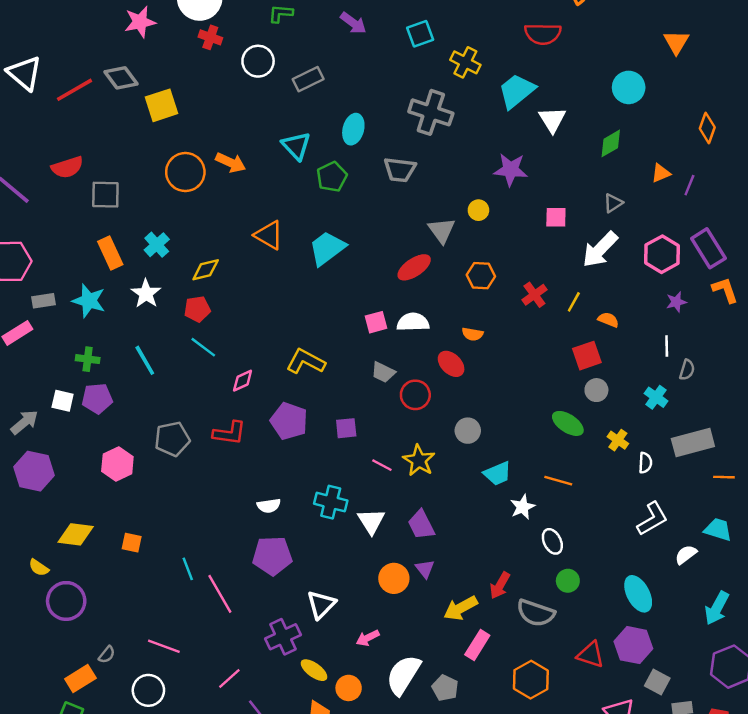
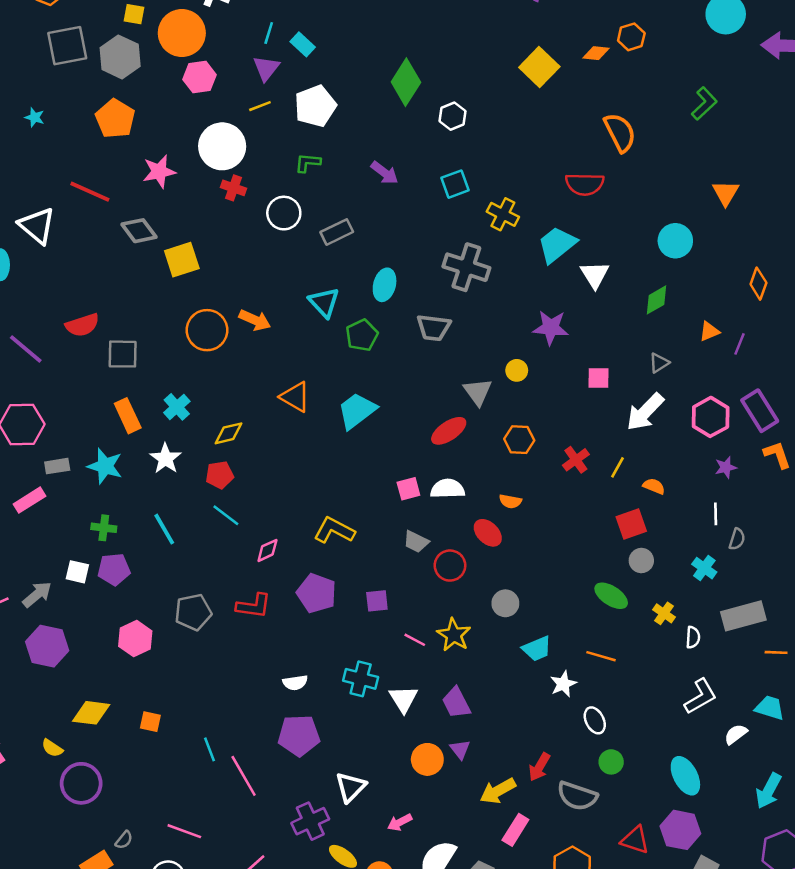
red line: (75, 90) -> (90, 192), moved, turned 54

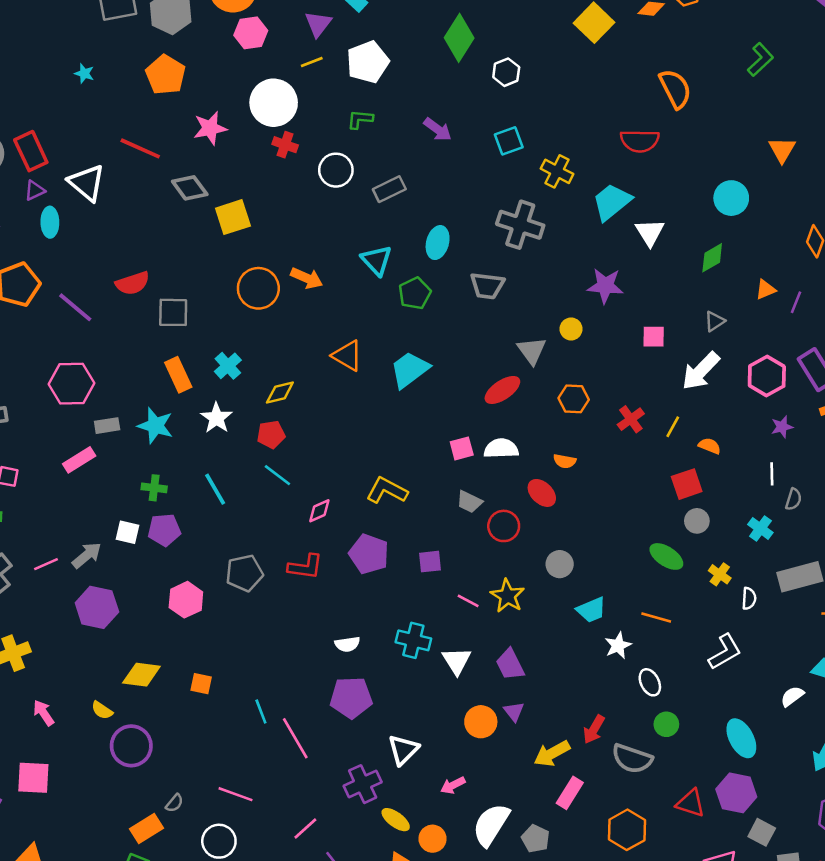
white L-shape: (701, 696) -> (725, 652), moved

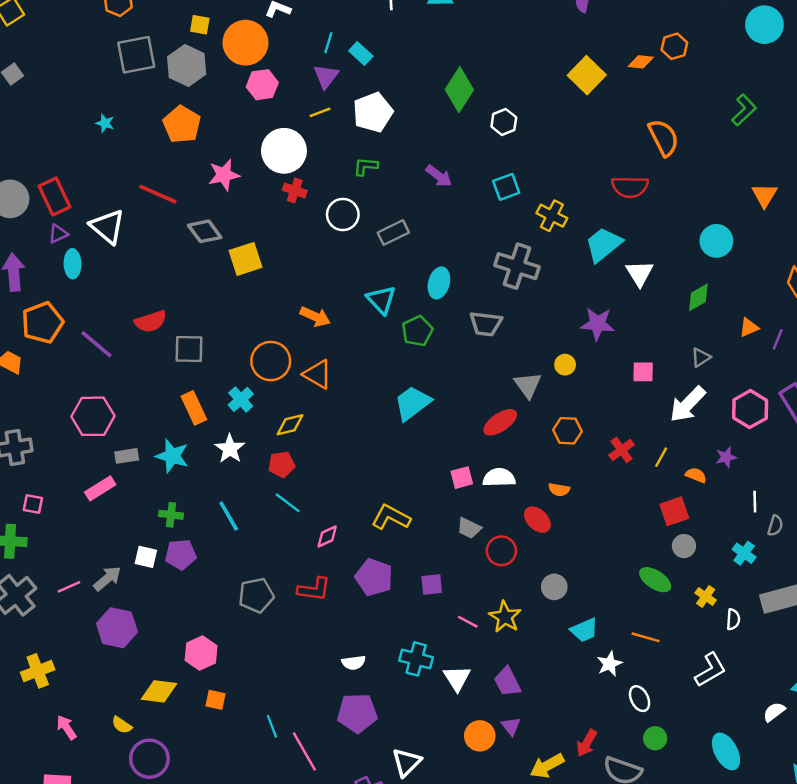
orange circle: (258, 288) -> (271, 361), moved
orange triangle: (347, 356) -> (318, 374), moved
purple star: (782, 427) -> (726, 457), moved
pink hexagon: (186, 600) -> (201, 653), moved

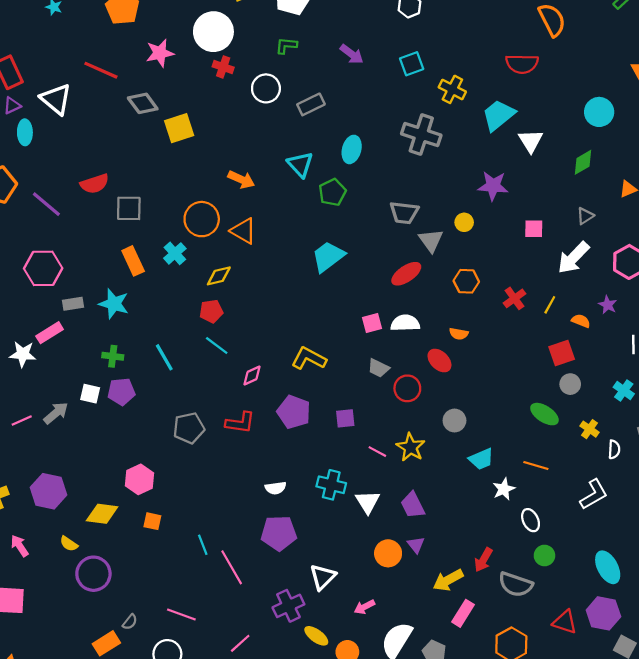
gray trapezoid: (486, 324) -> (404, 213), moved
white star: (230, 449) -> (23, 354), moved, turned -30
purple star: (726, 457) -> (608, 305), turned -30
purple hexagon: (117, 628) -> (48, 491), moved

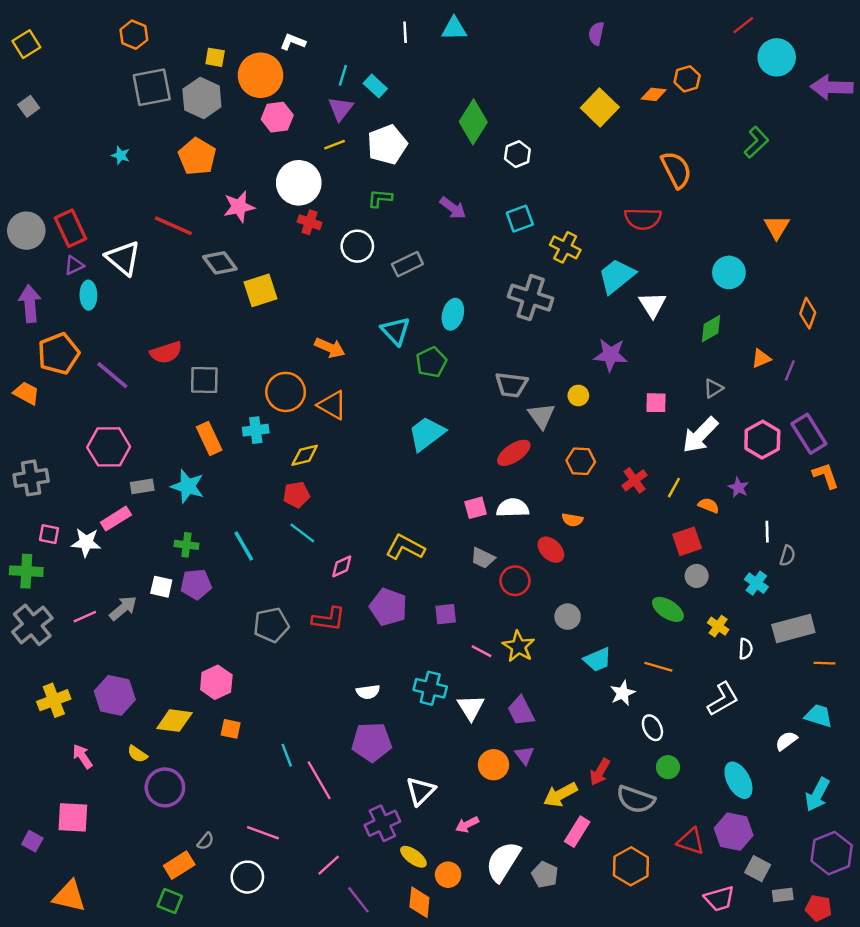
cyan cross: (175, 253) -> (256, 430), turned 35

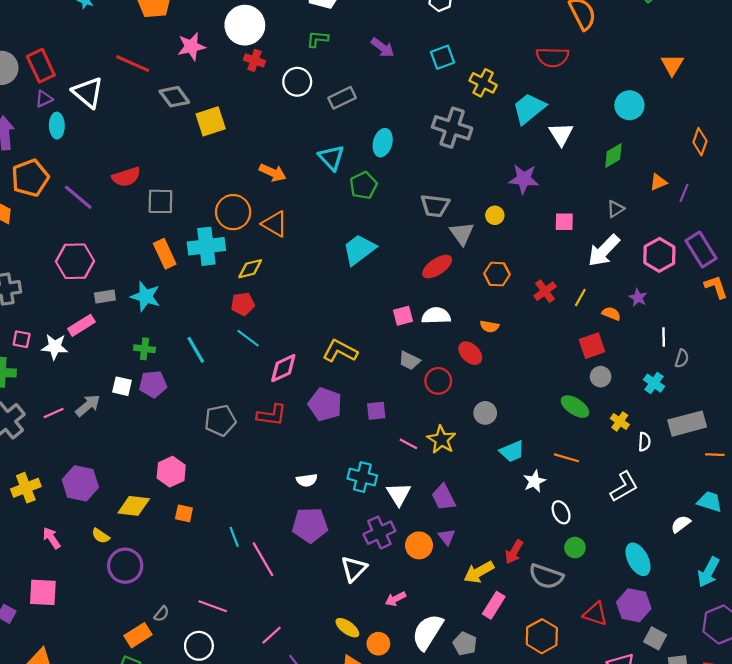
cyan cross: (256, 430) -> (206, 246), size x1.6
pink diamond: (342, 566) -> (283, 368), size x1.4
purple cross: (382, 823) -> (379, 533), moved

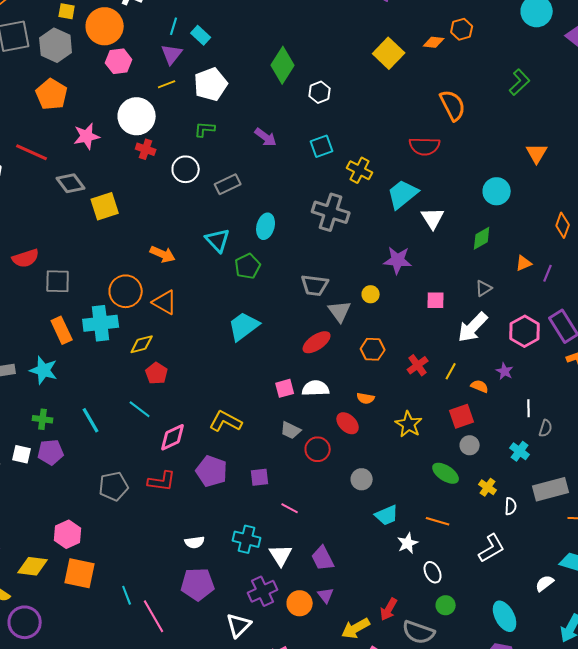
red pentagon: (243, 304) -> (157, 373), moved, turned -30
yellow star: (441, 440) -> (409, 424), moved
orange square: (184, 513) -> (80, 573), size x1.8

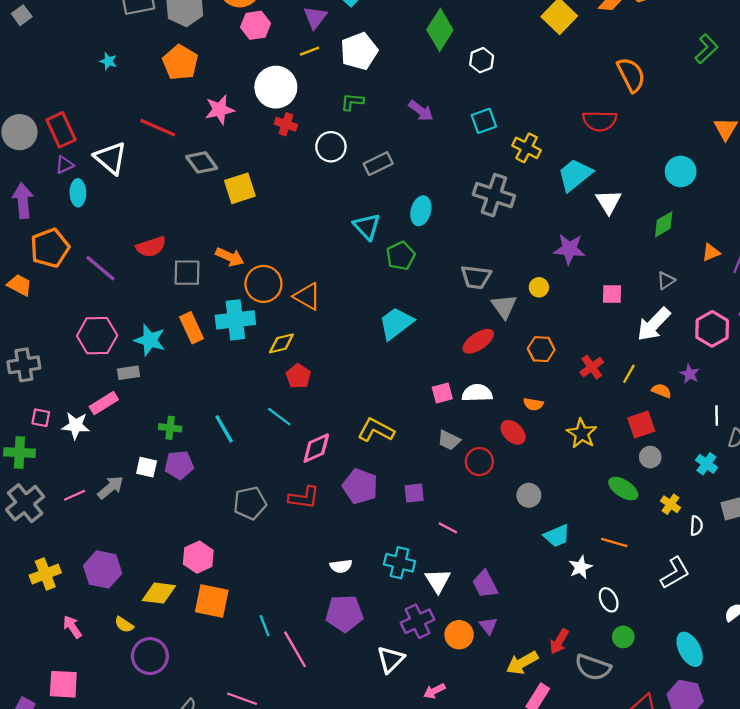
orange arrow: (163, 254) -> (230, 257), moved
cyan star: (44, 370) -> (150, 340), moved

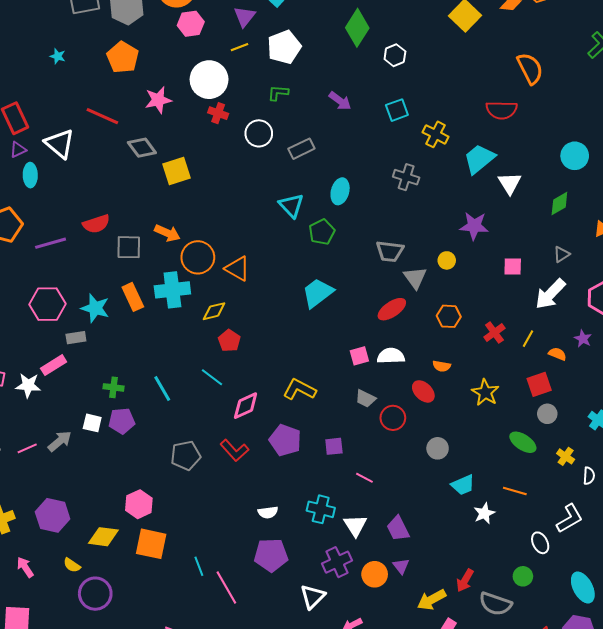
gray cross: (494, 195) -> (406, 177), size x0.7
purple line: (100, 268) -> (51, 243), turned -56
red L-shape: (304, 498) -> (234, 450), turned 40
white ellipse: (609, 600) -> (540, 543), moved

